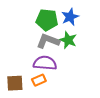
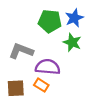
gray L-shape: (48, 41) -> (21, 51), moved
orange rectangle: (39, 80) -> (41, 85), turned 56

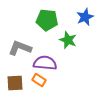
blue star: (74, 18) -> (85, 17), moved

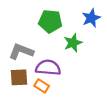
green star: (68, 40) -> (73, 43), turned 30
brown square: (15, 83) -> (19, 77), moved

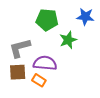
blue star: (91, 18) -> (85, 17), turned 30
gray L-shape: (21, 51) -> (20, 48), turned -35

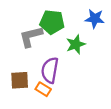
gray L-shape: (20, 48) -> (31, 37), moved
purple semicircle: (45, 63) -> (50, 70), turned -85

